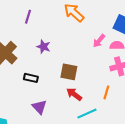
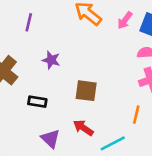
pink arrow: (99, 41) -> (125, 20), moved
red arrow: (74, 94) -> (83, 128), moved

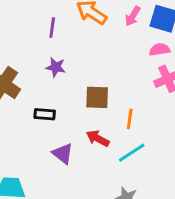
purple line: (29, 22) -> (52, 28), moved
orange line: (136, 115) -> (130, 119), moved

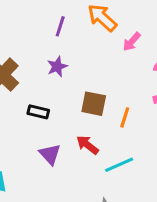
pink arrow: (133, 16) -> (132, 42), moved
purple star: (56, 67) -> (57, 67), turned 30
orange line: (130, 119) -> (125, 117), moved

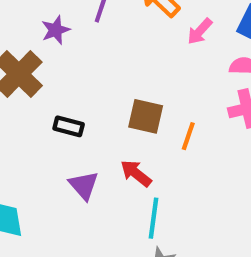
purple star: (57, 67) -> (56, 30), moved
cyan line: (119, 165) -> (153, 218), moved, turned -60

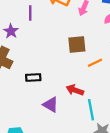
brown square: (146, 116) -> (77, 45), moved
orange line: (188, 136) -> (95, 63), turned 64

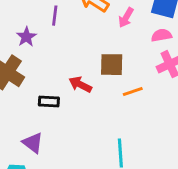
red arrow: (75, 90) -> (80, 84), moved
purple triangle: (51, 105) -> (33, 143), moved

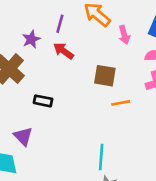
pink arrow: (126, 18) -> (124, 35), turned -54
red arrow: (80, 84) -> (63, 51), moved

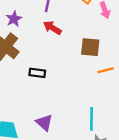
purple star: (31, 39) -> (14, 19), moved
purple triangle: (23, 136) -> (44, 123), moved

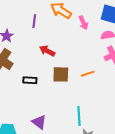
red arrow: (52, 28) -> (47, 51), moved
brown square: (90, 47) -> (61, 74), moved

